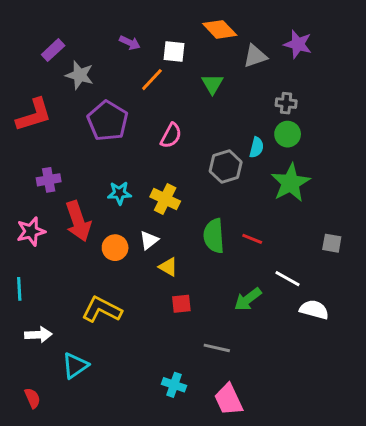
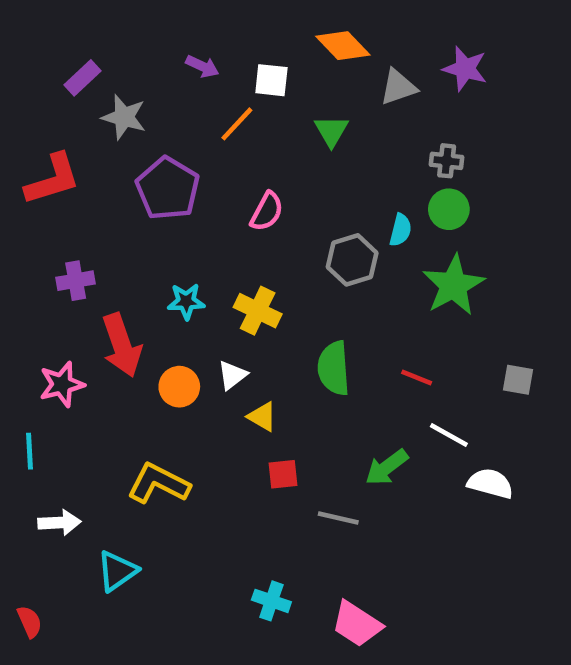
pink star: (31, 231) -> (62, 384), moved
red line: (252, 239) -> (417, 377), moved
gray line: (217, 348) -> (338, 518), moved
red semicircle: (32, 398) -> (30, 622), moved
pink trapezoid: (229, 400) -> (357, 624), turned -32

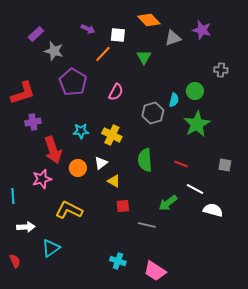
gray cross: (447, 161) -> (221, 70), moved
red L-shape: (53, 179) -> (23, 93), moved
pink star: (62, 384) -> (42, 179), moved
red semicircle: (30, 622) -> (15, 261), moved

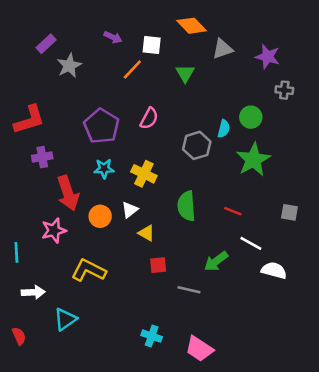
purple star: (202, 30) -> (268, 57), moved
gray star: (54, 51) -> (69, 66), turned 30
purple pentagon: (73, 82) -> (101, 126), moved

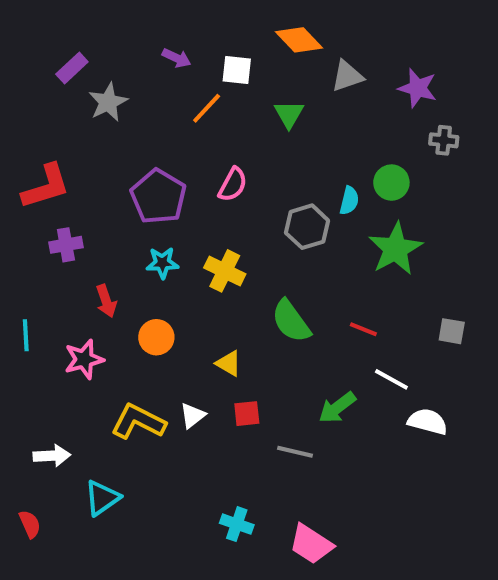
red arrow: (68, 193) -> (106, 301), size x0.6
green semicircle: (186, 206) -> (291, 321), turned -32
white triangle: (130, 210) -> (193, 416), moved
cyan line: (16, 252) -> (26, 335), moved

